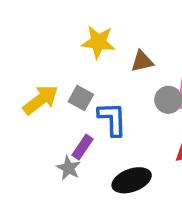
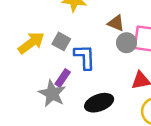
brown triangle: (142, 61) -> (116, 23), moved, turned 36
gray star: (69, 168) -> (52, 94), size x1.5

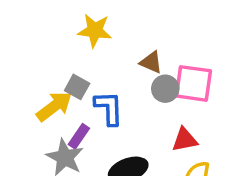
yellow arrow: (31, 43) -> (54, 106), moved

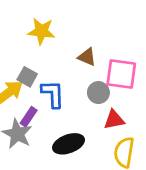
gray circle: (165, 89) -> (98, 93), moved

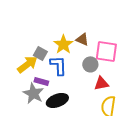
yellow star: (41, 31) -> (63, 44), moved, turned 30
purple rectangle: (29, 117) -> (41, 81), turned 72
black ellipse: (68, 144) -> (57, 100), moved

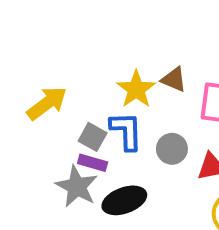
gray square: (40, 53) -> (93, 137), moved
yellow arrow: (27, 64) -> (47, 103), moved
gray circle: (90, 64) -> (172, 149), moved

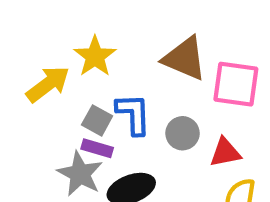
brown triangle: (174, 79) -> (185, 59), size x1.6
yellow star: (136, 89) -> (95, 56), moved

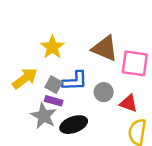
yellow arrow: (48, 84) -> (25, 78), moved
blue L-shape: (133, 114) -> (75, 81), turned 90
red triangle: (225, 152) -> (129, 103), turned 30

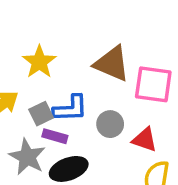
gray square: (54, 85) -> (41, 114), turned 35
purple rectangle: (54, 101) -> (55, 136), moved

